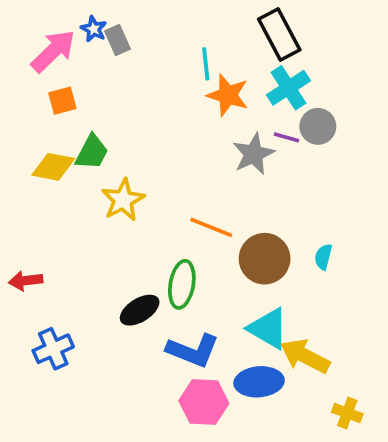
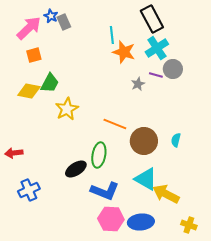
gray star: (254, 154) -> (138, 84), size x0.6
blue ellipse: (259, 382) -> (141, 222), moved

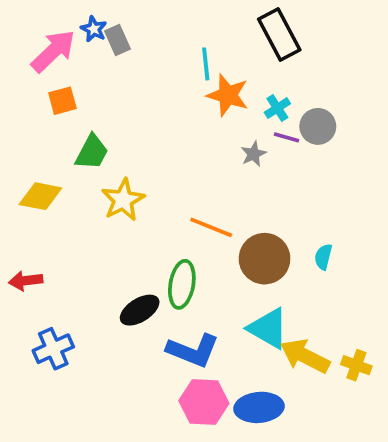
cyan cross: (157, 48) -> (277, 108), moved, size x0.6
yellow diamond: (29, 91) -> (40, 196), moved
yellow cross: (189, 225) -> (356, 365), moved

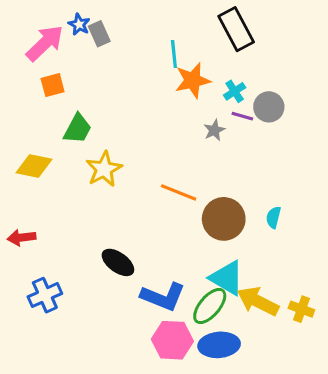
orange star: (228, 95) -> (193, 80), turned -30
green ellipse: (182, 284) -> (210, 306), moved, turned 30
black ellipse: (140, 310) -> (118, 262), turned 68

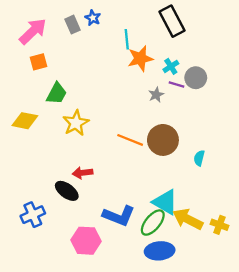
blue star: (79, 24) -> (93, 18), moved
brown circle: (224, 219) -> (163, 140), moved
red arrow: (22, 238) -> (83, 173), moved
black ellipse: (118, 262) -> (67, 191), moved
pink hexagon: (172, 340) -> (86, 241), moved

